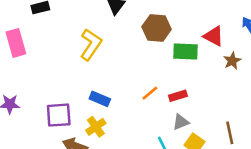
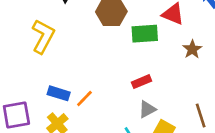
brown star: (232, 61) -> (192, 49), moved
orange line: (150, 93) -> (84, 99), moved

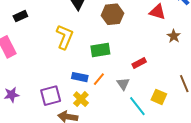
green rectangle: (145, 34) -> (100, 50), moved
gray triangle: (147, 109) -> (123, 84), moved, turned -32

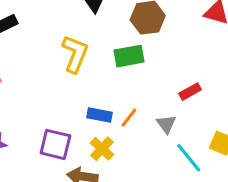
green rectangle: (100, 50) -> (129, 56), moved
purple square: (51, 96) -> (55, 144), turned 30

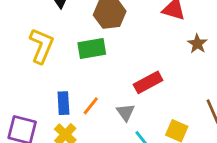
red rectangle: (190, 92) -> (148, 82), size x1.4
blue rectangle: (99, 115) -> (63, 103), turned 75

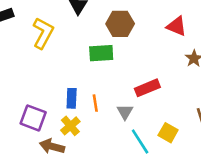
yellow L-shape: (41, 46) -> (43, 33), moved
orange line: (91, 106) -> (95, 103), turned -54

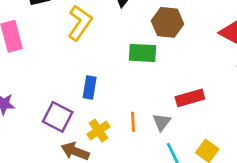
blue rectangle: (72, 98) -> (90, 88), moved
orange line: (95, 103) -> (133, 122), moved

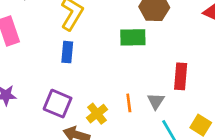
blue rectangle: (90, 88) -> (67, 52), moved
red rectangle: (190, 98) -> (181, 76), turned -65

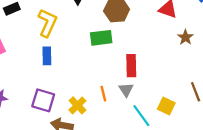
red rectangle: (181, 76) -> (131, 66), moved

